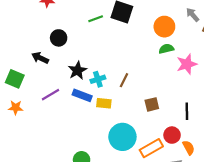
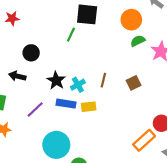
green line: (96, 19) -> (71, 35), moved, turned -32
brown square: (152, 104) -> (134, 83), moved
cyan circle: (122, 137) -> (56, 145), moved

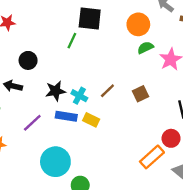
black star: (56, 80) -> (56, 91), turned 30
brown line: (103, 80) -> (107, 91), turned 32
cyan cross: (78, 85) -> (79, 96), turned -32
yellow rectangle: (89, 107) -> (91, 120), turned 32

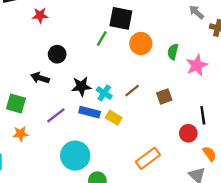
orange circle: (138, 24) -> (141, 44), moved
green semicircle: (145, 48) -> (173, 52), turned -56
red circle: (171, 138) -> (188, 133), moved
orange rectangle: (152, 157) -> (148, 158), moved

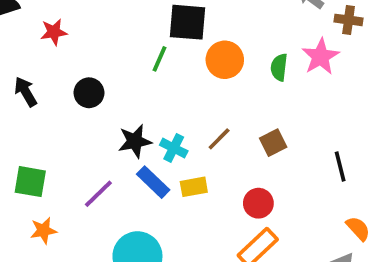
pink star: (197, 65) -> (321, 57), moved
black arrow: (40, 78) -> (26, 92), moved, turned 48
blue rectangle: (90, 112) -> (153, 182), turned 36
yellow rectangle: (114, 118) -> (194, 187), turned -35
red circle: (188, 133) -> (258, 203), moved

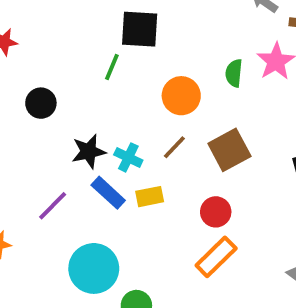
orange circle: (225, 60) -> (181, 96), moved
brown square: (273, 143) -> (229, 150), size x1.5

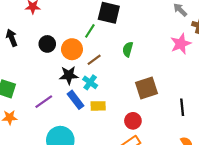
green semicircle: (234, 73) -> (128, 49), moved
orange circle: (181, 96) -> (72, 49), moved
brown line: (174, 147) -> (94, 60), moved

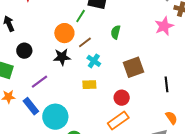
black circle: (47, 44) -> (24, 51), moved
cyan cross: (90, 82) -> (94, 61), moved
blue rectangle: (76, 100) -> (31, 106), moved

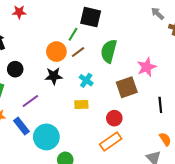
pink star: (164, 26) -> (147, 67), moved
green semicircle: (116, 32) -> (109, 51), size x1.6
brown line: (85, 42) -> (78, 52), moved

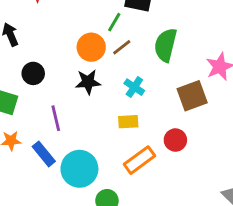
purple line: (30, 101) -> (56, 118), turned -66
orange rectangle: (111, 141) -> (139, 160), moved

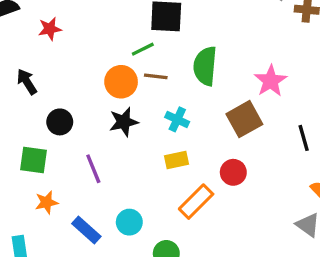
green line: (114, 22) -> (143, 49), turned 42
brown line: (122, 47) -> (156, 76), turned 54
blue rectangle: (44, 154) -> (86, 230), moved
cyan circle: (79, 169) -> (129, 222), size x0.6

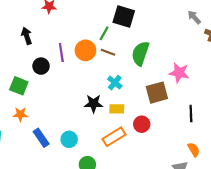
green line: (143, 49) -> (104, 33), turned -48
pink star: (271, 81) -> (179, 73), turned 30
black star: (124, 122) -> (93, 104), moved
yellow rectangle: (176, 160) -> (117, 109), moved
purple line: (93, 169) -> (61, 53), moved

